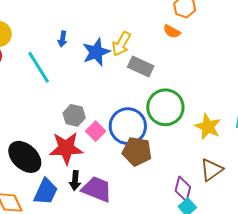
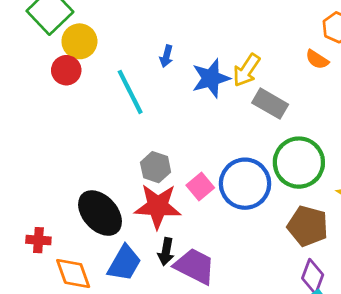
gray hexagon: (74, 115) -> (156, 167), moved
brown pentagon: (137, 151) -> (308, 226), moved

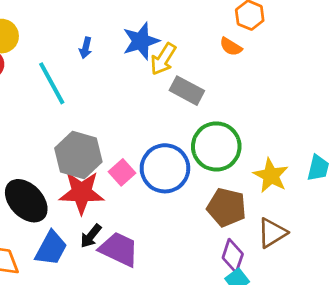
blue star: (211, 78) -> (141, 41), moved
gray hexagon: (156, 167) -> (78, 155), size x1.6
black arrow: (166, 252) -> (91, 236), turned 30

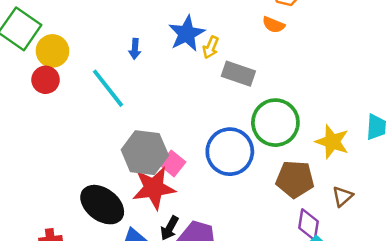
yellow arrow: (163, 59) -> (211, 47), size x0.7
pink square: (122, 172) -> (173, 163), moved
brown triangle: (272, 233) -> (343, 196), size x0.7

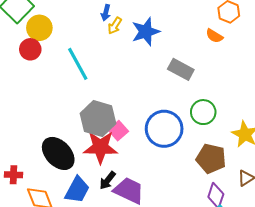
yellow arrow: (211, 47) -> (115, 26), moved
blue arrow: (135, 49) -> (106, 13), moved
green circle: (275, 123) -> (203, 112), size x0.7

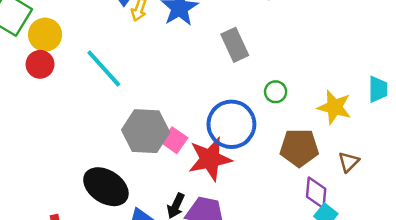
gray rectangle: (181, 69) -> (235, 45), turned 50
green circle: (203, 112) -> (276, 92), size x0.7
red star: (100, 147) -> (210, 159), moved

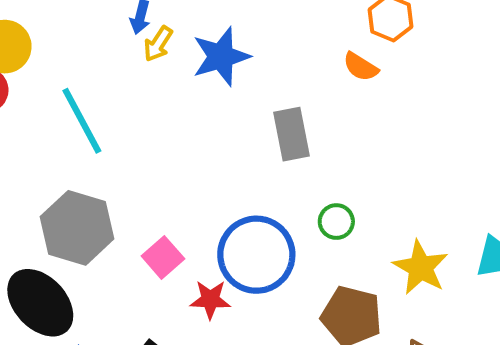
gray hexagon: (146, 131) -> (77, 228), moved
red star: (210, 159) -> (210, 300), size x0.6

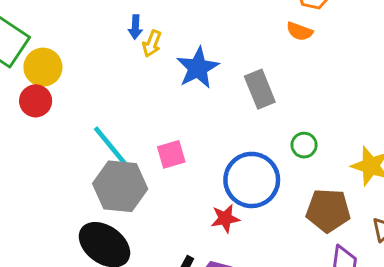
blue star: (221, 56) -> (198, 68), moved
cyan line: (82, 121) -> (112, 148), moved
pink square: (163, 257) -> (171, 154), moved, turned 36

